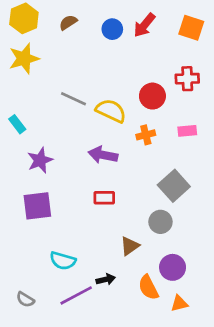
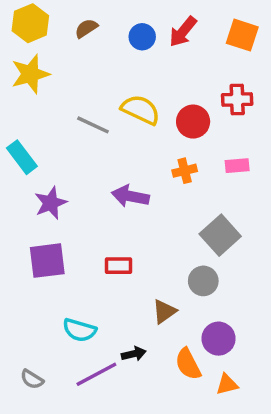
yellow semicircle: (111, 111) -> (141, 110), moved
cyan rectangle: (17, 124) -> (22, 157), size x1.4
red rectangle: (104, 198) -> (118, 266), moved

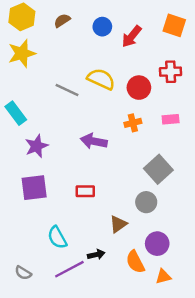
red arrow: (183, 32) -> (132, 36), moved
cyan semicircle: (79, 330) -> (57, 237), turned 45

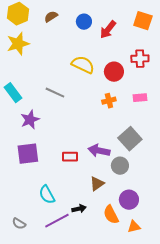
gray line: (67, 90) -> (55, 93), moved
purple arrow: (94, 141) -> (99, 151), moved

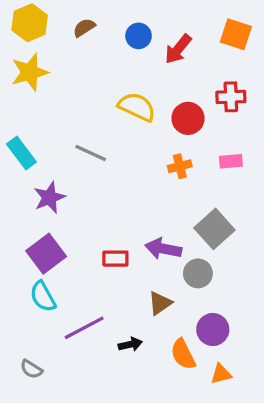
purple square: (28, 154) -> (46, 254), turned -30
cyan semicircle: (47, 195) -> (43, 297), moved
purple line: (57, 221) -> (84, 328), moved

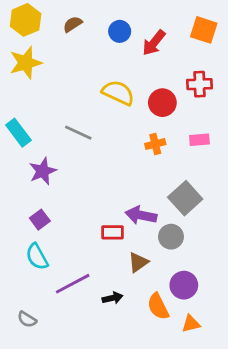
purple square: (46, 254) -> (40, 220), size x0.6
red rectangle: (115, 259) -> (113, 232), moved

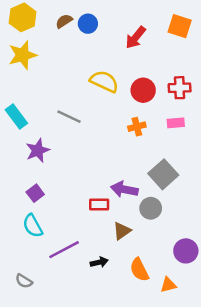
blue circle: (120, 31) -> (88, 24), moved
red cross: (199, 84) -> (180, 88), moved
purple circle: (184, 285) -> (186, 251), moved

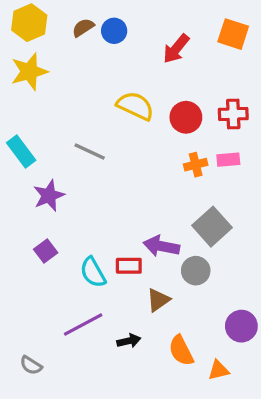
orange cross: (137, 127) -> (196, 165), moved
cyan semicircle: (33, 226) -> (93, 272), moved

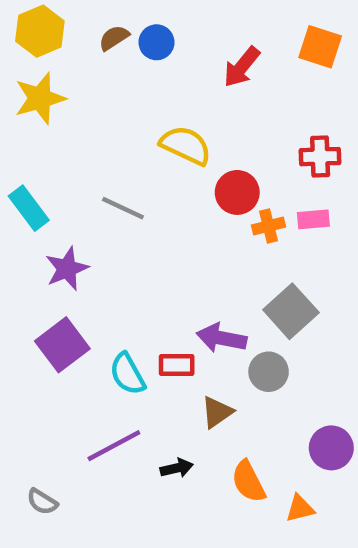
red circle: (186, 117) -> (237, 192), moved
purple square: (46, 251) -> (62, 345), size x1.6

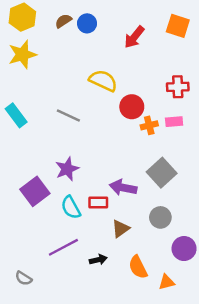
purple star: (67, 269) -> (67, 169), moved
gray circle: (269, 372) -> (160, 217), moved

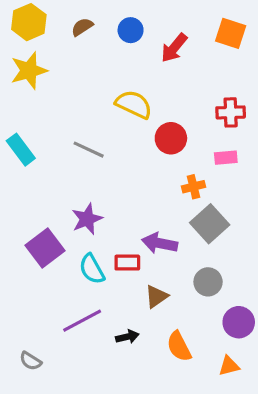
blue circle: (87, 23) -> (131, 30), moved
orange cross: (149, 125) -> (193, 187), moved
orange triangle: (167, 282) -> (229, 366), moved

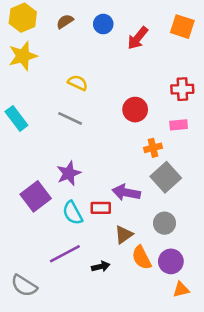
yellow semicircle: (134, 104) -> (78, 83), moved, size x0.7
purple circle: (239, 322) -> (171, 261), moved
orange semicircle: (179, 346) -> (142, 258), moved
gray semicircle: (30, 361) -> (24, 286), size x1.5

